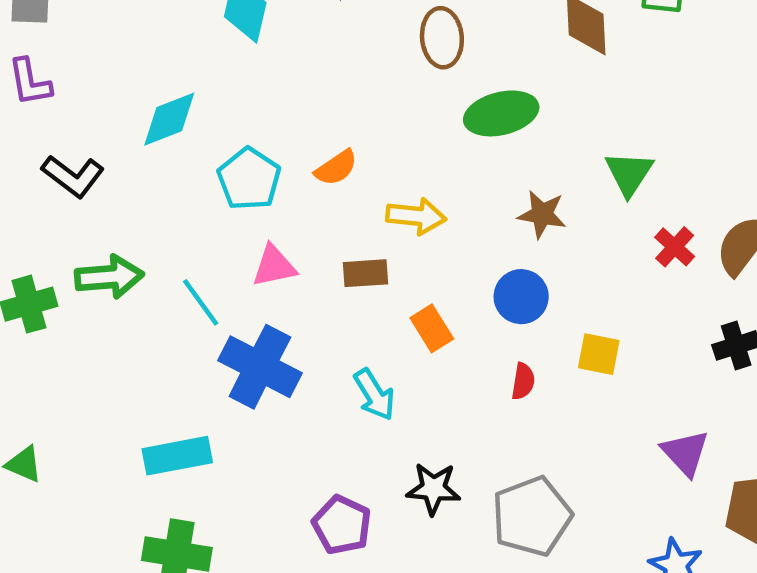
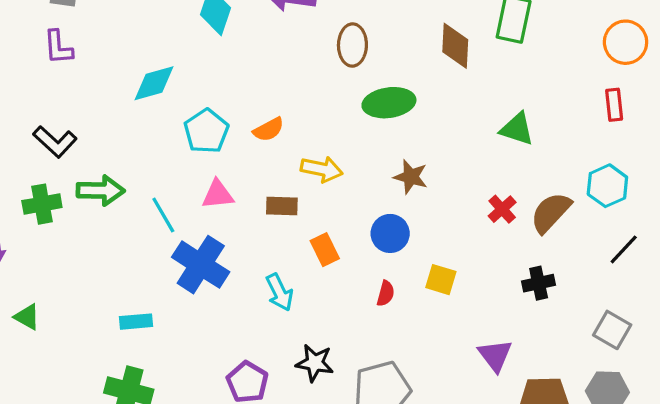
green triangle: (629, 173) -> (517, 129), moved, turned -51
black L-shape: (73, 176) -> (55, 142), moved
cyan rectangle: (177, 456) -> (136, 322), size x0.7

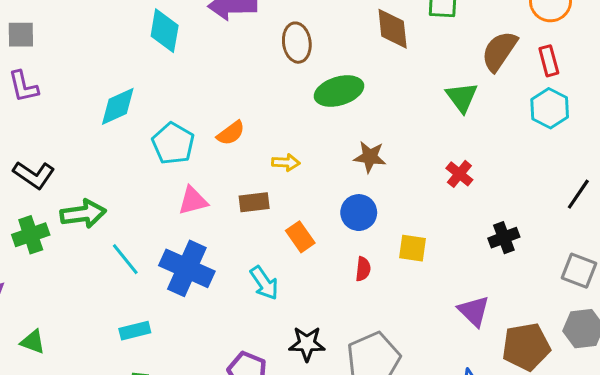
green triangle: (517, 129) -> (462, 97), turned 44
yellow arrow: (322, 169) -> (286, 163), size x0.7
cyan hexagon: (607, 186) -> (550, 108), moved
brown semicircle: (551, 213) -> (499, 51), moved
cyan line: (163, 215) -> (125, 259), moved

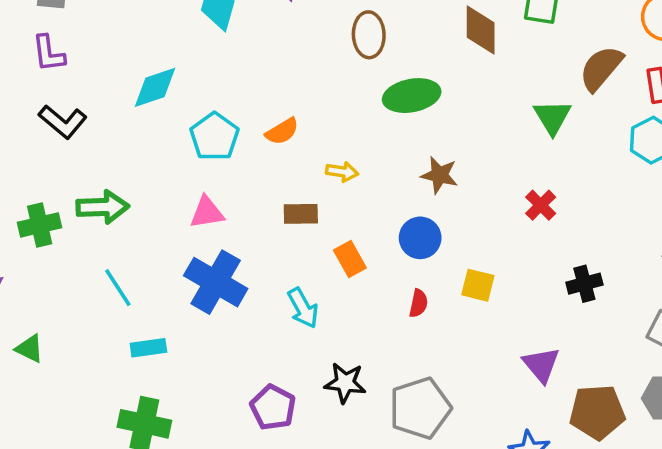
black L-shape: (34, 175) -> (63, 122), moved
pink triangle: (193, 201) -> (207, 212), moved
cyan line: (125, 259) -> (118, 288), moved

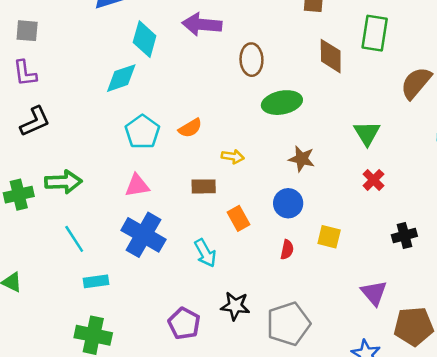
cyan diamond: (155, 87) -> (121, 78), moved
green triangle: (552, 117) -> (367, 133), moved
black L-shape: (63, 122) -> (35, 121), turned -64

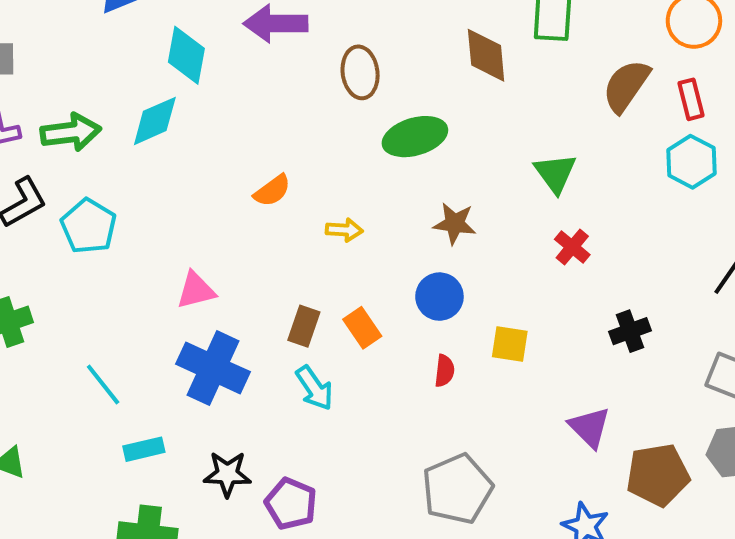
cyan pentagon: (142, 132) -> (89, 226), moved
green arrow: (63, 182) -> (71, 132), moved
brown rectangle: (204, 186) -> (304, 326), moved, turned -65
black star: (235, 306) -> (227, 474), moved

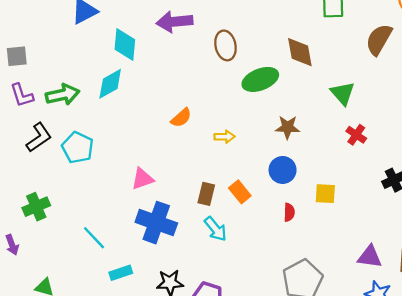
brown diamond: (486, 55) -> (300, 52), moved
purple triangle: (590, 427) -> (370, 257), moved, turned -32

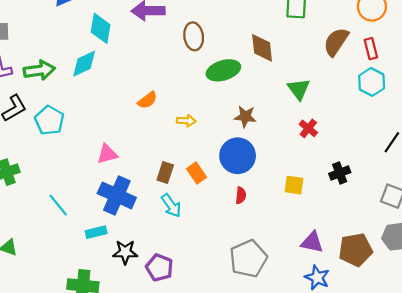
blue circle: (283, 170) -> (238, 156), size x1.4
yellow square: (325, 194) -> (294, 185), moved
cyan rectangle: (121, 273) -> (96, 232), moved

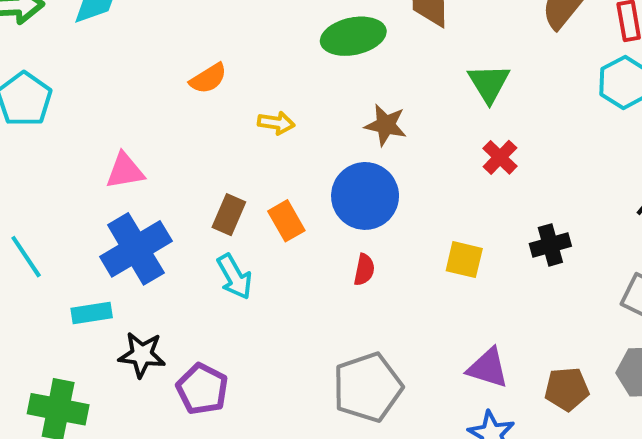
blue cross: (117, 195) -> (136, 249), turned 30
brown pentagon: (356, 250) -> (567, 389), size x0.7

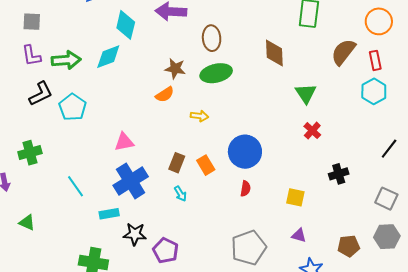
green ellipse: (353, 36) -> (216, 73), moved
brown star: (386, 125) -> (175, 69), moved
yellow square: (464, 260) -> (295, 197), moved
cyan arrow: (234, 277) -> (180, 194), size x0.7
purple triangle: (488, 368) -> (299, 235), moved, size x0.7

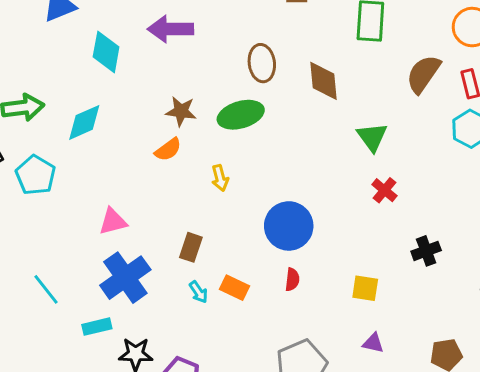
brown ellipse: (212, 38) -> (262, 63), moved
cyan diamond: (108, 57) -> (84, 122), moved
yellow arrow: (199, 116) -> (220, 178), turned 72
orange rectangle: (206, 165) -> (235, 288), moved, turned -30

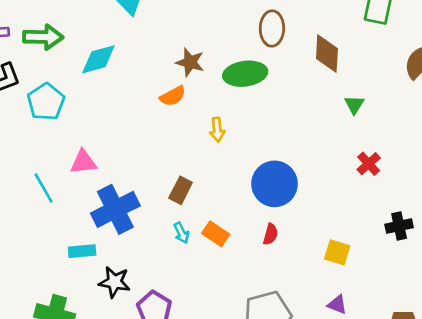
green triangle: (372, 137) -> (354, 105), moved, size x0.7
pink triangle: (113, 221) -> (83, 162), moved
cyan line: (46, 289) -> (44, 188), moved

